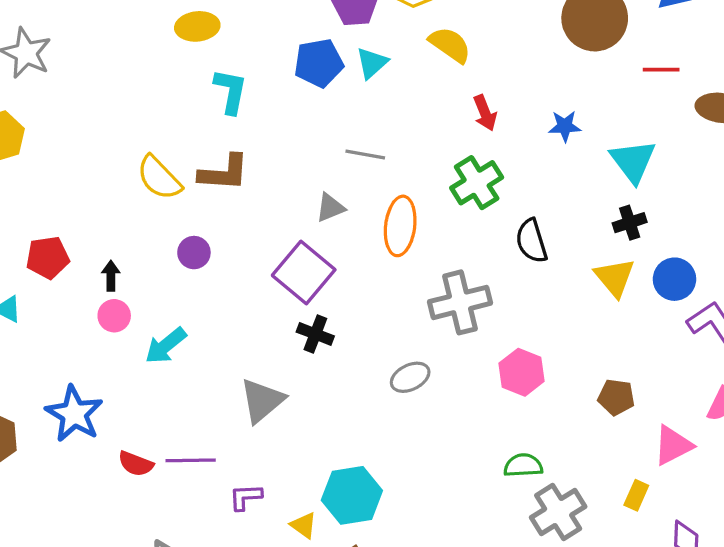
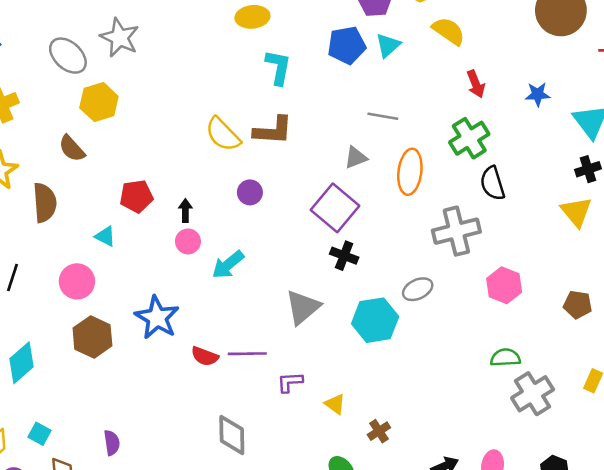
black semicircle: (532, 241) -> (493, 183), moved
cyan hexagon: (352, 495) -> (375, 320), moved

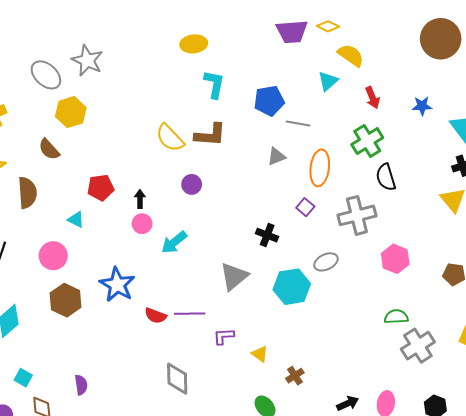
blue pentagon: (347, 45) -> (269, 101), moved
cyan triangle: (388, 45) -> (328, 81), moved
purple square: (335, 208) -> (305, 207), moved, size x0.5

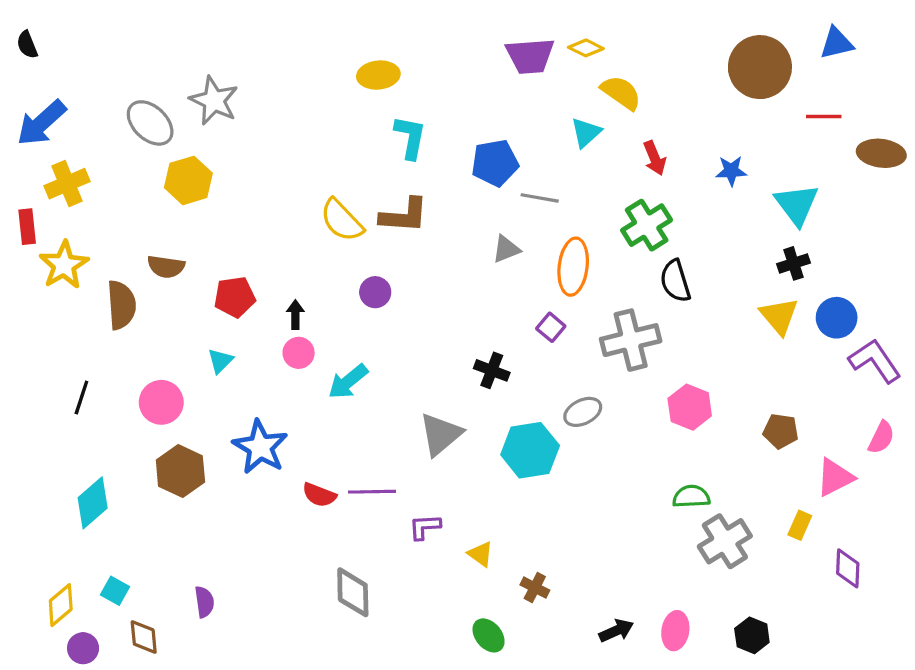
brown semicircle: (49, 149) -> (166, 267), moved, turned -40
cyan triangle: (76, 220) -> (220, 361), moved, turned 48
brown cross: (295, 376) -> (535, 588), turned -30

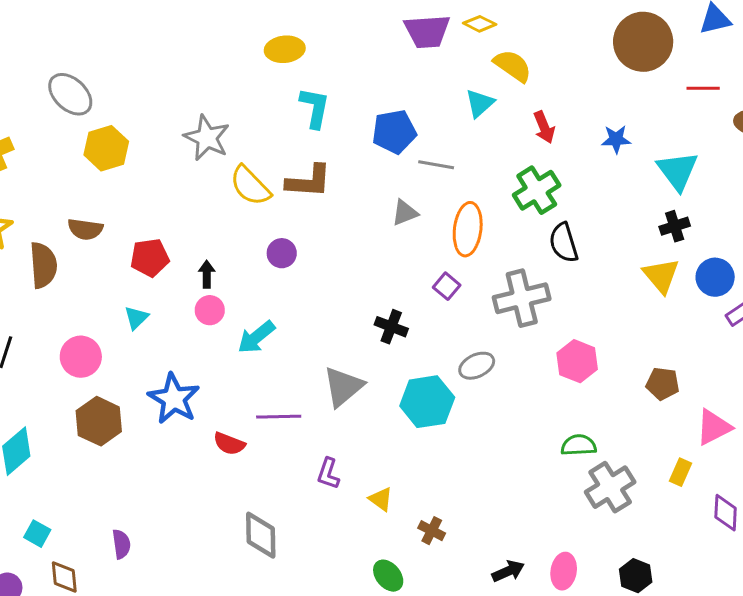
gray star: (214, 101) -> (207, 138), moved
purple line: (372, 492) -> (279, 417), moved
purple L-shape: (425, 527) -> (328, 474), turned -68

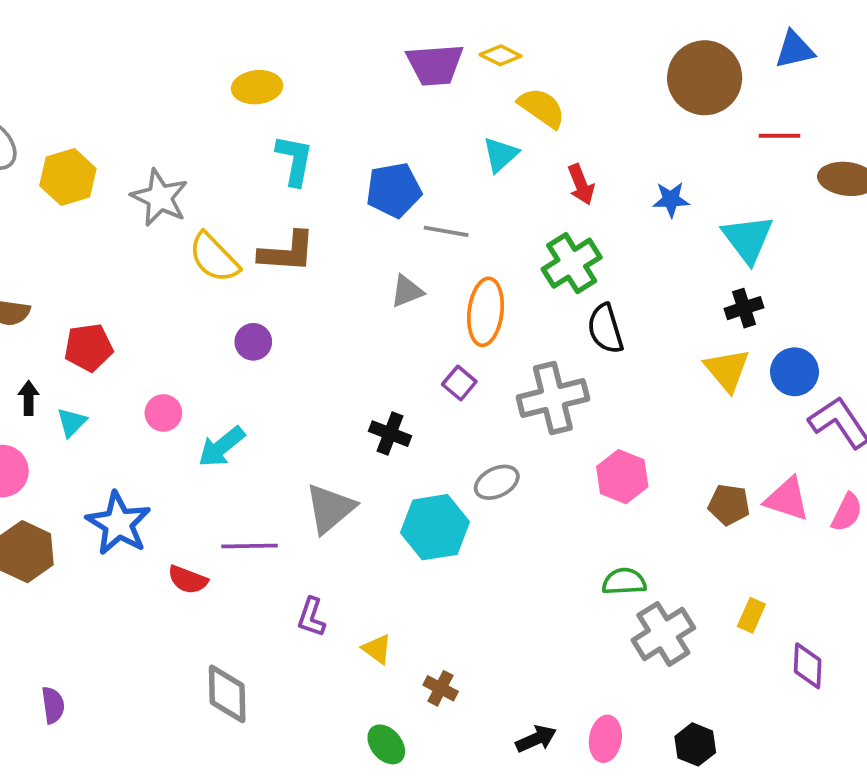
yellow hexagon: (106, 148) -> (68, 177), moved
black arrow: (207, 274) -> (29, 398), moved
pink triangle: (714, 427) -> (787, 499), moved, turned 45

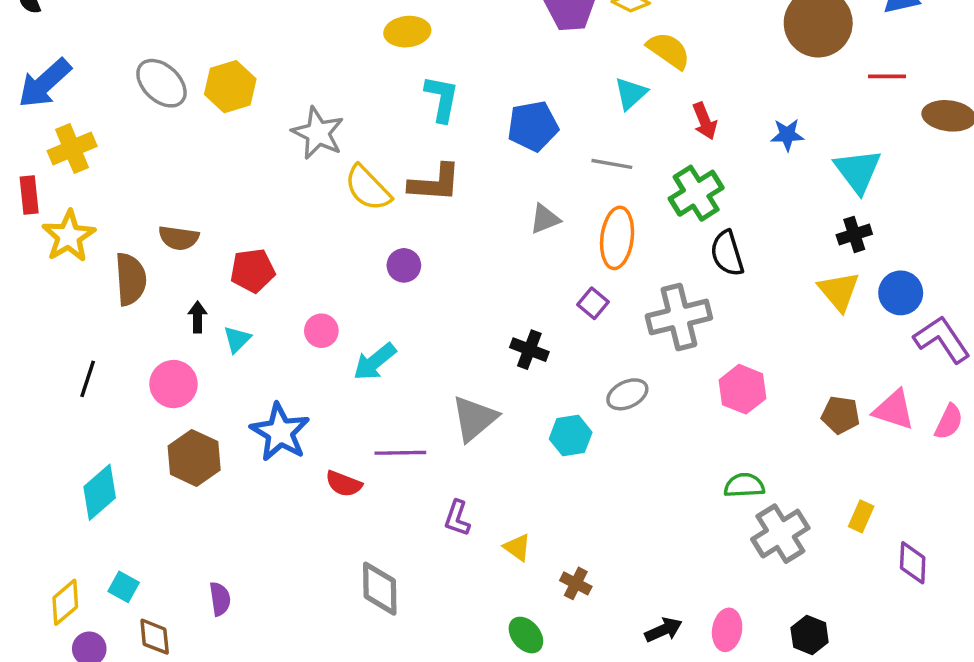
yellow hexagon: (68, 177) -> (230, 87), moved
gray line: (446, 231) -> (612, 164), moved
cyan hexagon: (435, 527) -> (571, 436), size x0.7

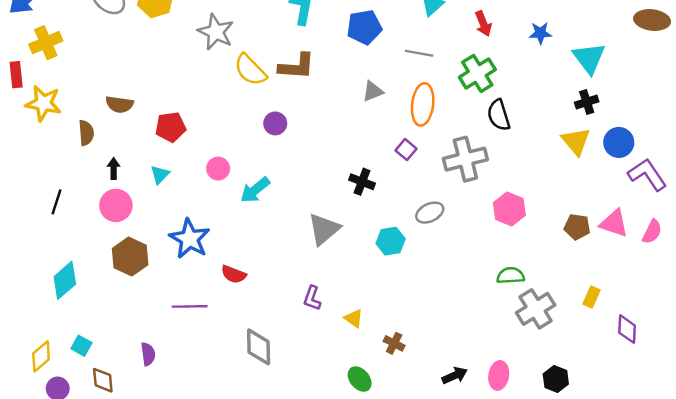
yellow star: (69, 236) -> (43, 103), turned -30
brown semicircle: (131, 279) -> (86, 133), size x0.7
black arrow: (198, 317) -> (114, 169), moved
purple line: (400, 453) -> (190, 306), moved

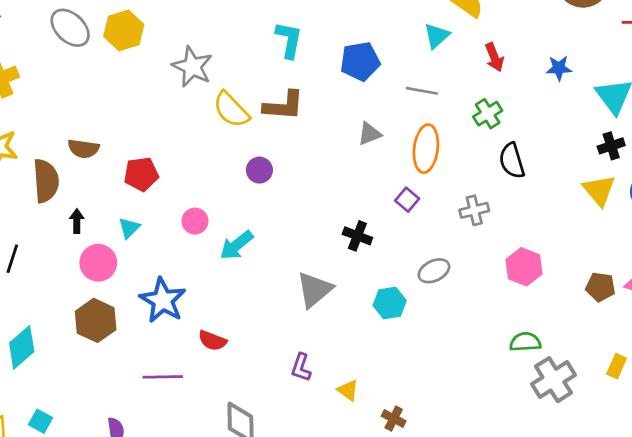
green cross: (477, 73) -> (488, 114), size x0.7
brown semicircle: (86, 133) -> (46, 181), size x1.5
gray cross: (465, 159) -> (474, 210), size x0.6
pink circle: (116, 205) -> (98, 263), moved

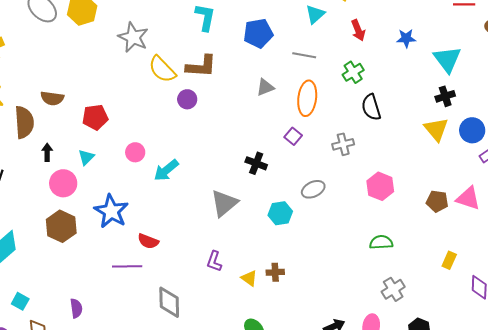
purple circle: (259, 170) -> (187, 99), moved
purple line: (163, 377) -> (127, 266), moved
gray cross: (553, 380) -> (393, 289), moved, size x0.7
brown cross: (394, 418) -> (275, 272), moved, turned -30

